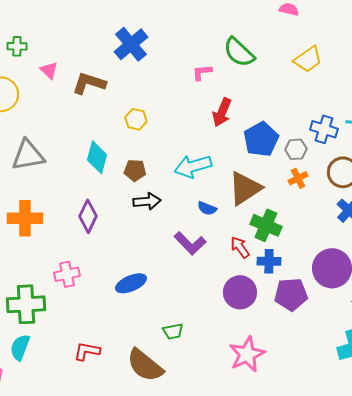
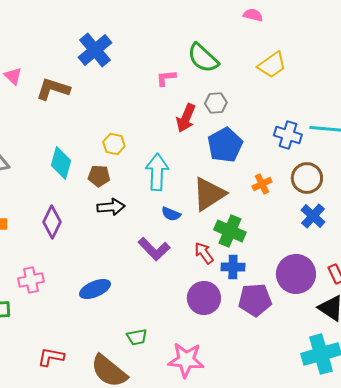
yellow hexagon: (136, 119) -> (114, 144), moved
gray hexagon: (296, 149) -> (216, 103), moved
cyan arrow: (193, 166) -> (157, 172), turned 108
pink star: (247, 354) -> (186, 360), moved, turned 30

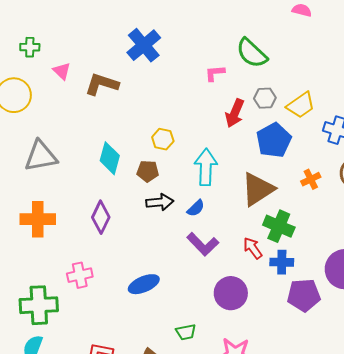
yellow trapezoid: (272, 65) -> (301, 105), moved
blue semicircle: (171, 214) -> (196, 208), moved, turned -66
purple circle: (204, 298) -> (231, 293), moved

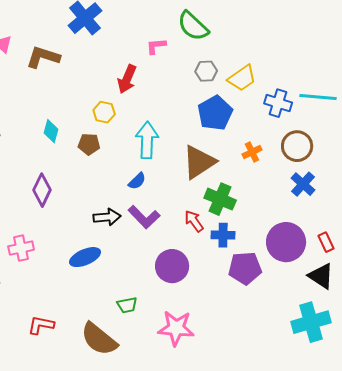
red arrow: (235, 113) -> (127, 79), moved
cyan diamond: (110, 158) -> (51, 131), size x0.7
black arrow: (160, 202) -> (107, 217), moved

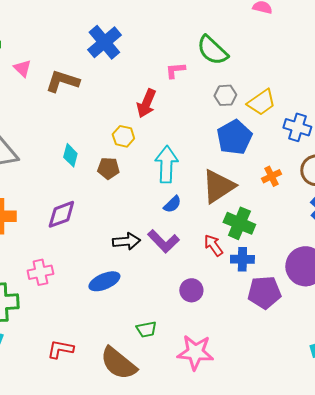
blue semicircle: (137, 181) -> (172, 204), moved
purple diamond: (42, 190) -> (61, 214), turned 44
purple circle: (172, 266) -> (191, 290), size x0.7

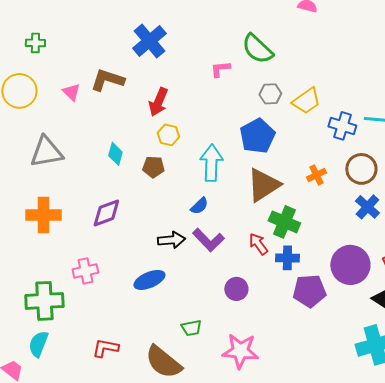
pink triangle: (22, 68) -> (71, 92), moved
red arrow: (146, 103) -> (158, 102), moved
blue pentagon: (234, 137) -> (257, 136), moved
blue semicircle: (172, 204) -> (199, 206), moved

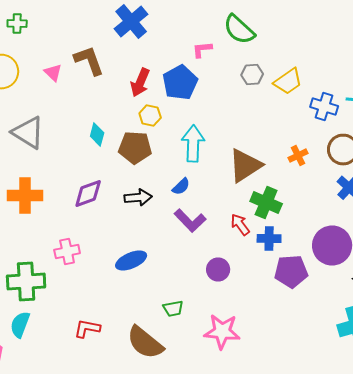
brown L-shape: (107, 80) -> (89, 60), turned 52
blue pentagon: (257, 136) -> (180, 82), moved
gray triangle: (46, 152) -> (28, 132), turned 42
brown pentagon: (153, 167) -> (135, 148), size x1.5
black arrow: (171, 240) -> (138, 198), moved

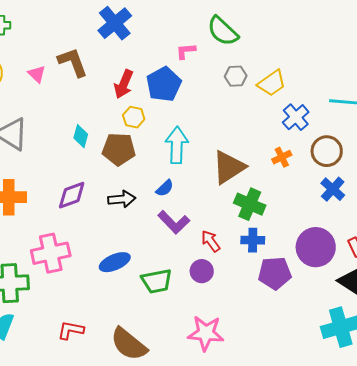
blue cross: (324, 106) -> (296, 117), moved, turned 32
red arrow: (240, 224) -> (211, 241), moved
pink cross: (67, 252) -> (51, 253), size x1.5
green trapezoid: (173, 308) -> (157, 281), moved, size x1.5

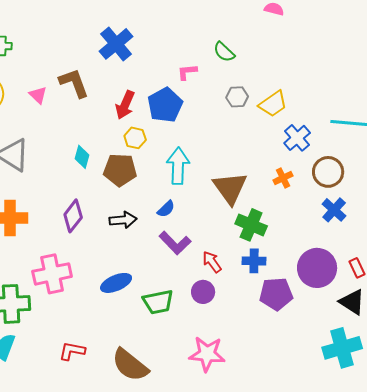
green semicircle: (223, 31) -> (224, 52), size x0.7
brown triangle: (229, 167) -> (230, 188), turned -33
purple diamond: (72, 195) -> (73, 216), turned -32

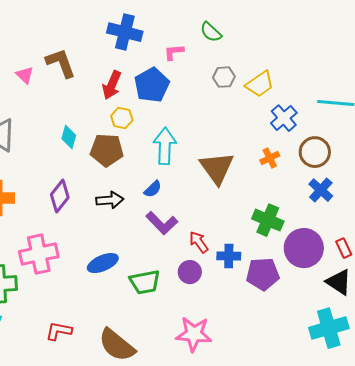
blue cross: (116, 44) -> (125, 32), moved, turned -36
green cross: (251, 225) -> (268, 220), moved
blue cross: (254, 261) -> (229, 256), moved

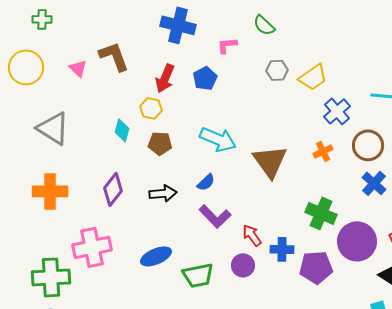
blue pentagon: (152, 85) -> (205, 78), size x0.7
yellow hexagon: (122, 118) -> (151, 108), moved
cyan arrow: (165, 146) -> (218, 139), turned 111
brown pentagon: (107, 150) -> (160, 143), size x0.7

